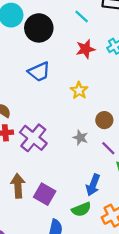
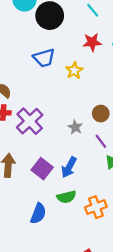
yellow star: (79, 90) -> (74, 70), moved
blue arrow: (93, 185) -> (69, 167), moved
purple square: (45, 194) -> (42, 169), moved

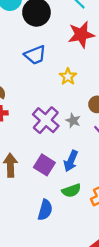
red star: (92, 42) -> (81, 35), size x1.4
yellow star: (74, 70) -> (68, 77), moved
purple cross: (30, 121) -> (46, 120), moved

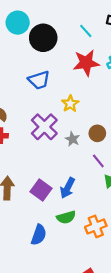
purple cross: (46, 120) -> (44, 127), moved
gray star: (73, 121) -> (72, 139), moved

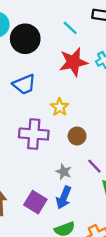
purple cross: (44, 127) -> (34, 134), turned -36
brown circle: (97, 133) -> (77, 136), moved
gray star: (72, 139) -> (64, 172), moved

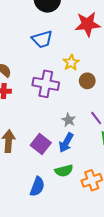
brown circle: (77, 136) -> (87, 81), moved

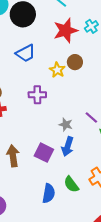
brown circle: (87, 81) -> (75, 62), moved
purple cross: (46, 84) -> (37, 95), size x0.7
green semicircle: (64, 171) -> (71, 184), moved, turned 78

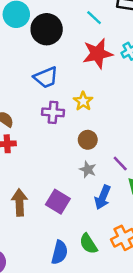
brown circle: (75, 62) -> (88, 140), moved
purple cross: (37, 95) -> (53, 112), moved
blue arrow: (68, 146) -> (103, 197), moved

